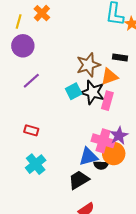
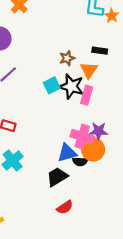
brown star: (88, 65) -> (67, 58), size x0.6
orange triangle: (109, 76) -> (89, 70), turned -36
purple star: (119, 136) -> (99, 131), turned 30

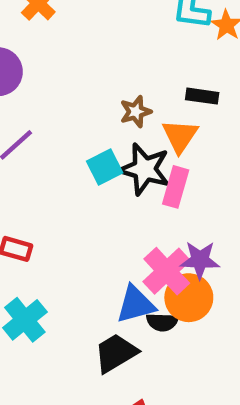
pink cross: (82, 137) -> (167, 271), turned 30

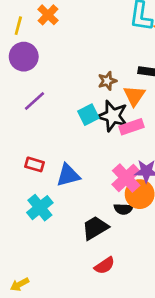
pink rectangle: (176, 187) -> (132, 127), turned 55
blue triangle: (136, 304) -> (68, 175), moved

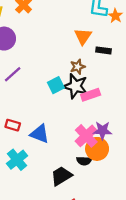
brown star: (107, 81) -> (78, 67), moved
orange triangle: (134, 96) -> (83, 36), moved
blue triangle: (68, 175) -> (40, 134), turned 36

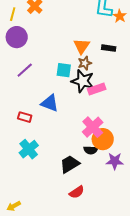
orange triangle: (83, 36) -> (82, 46), moved
cyan square: (56, 85) -> (64, 70), moved, turned 35
purple star: (102, 131) -> (115, 161), moved
blue triangle: (40, 134) -> (50, 103), moved

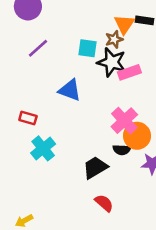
orange triangle: (82, 46) -> (124, 24), moved
red rectangle: (25, 117) -> (28, 118), moved
red semicircle: (77, 192) -> (104, 203), turned -105

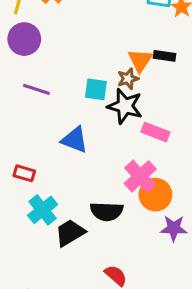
purple line: (38, 48) -> (36, 89), turned 60
pink rectangle: (129, 72) -> (155, 132), moved, turned 40
black semicircle: (122, 150) -> (107, 211), moved, size x1.5
black trapezoid: (95, 167) -> (70, 233), moved

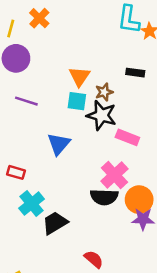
orange triangle: (140, 60) -> (79, 76), moved
blue triangle: (75, 140) -> (59, 144), turned 50
orange circle: (155, 195) -> (139, 200), moved
black semicircle: (107, 211) -> (104, 197), moved

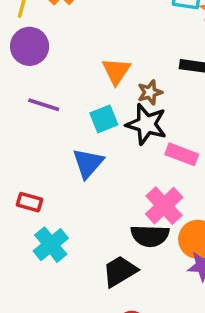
cyan square: (77, 101) -> (104, 119), moved, turned -30
black trapezoid: (55, 223) -> (120, 271), moved

